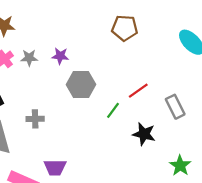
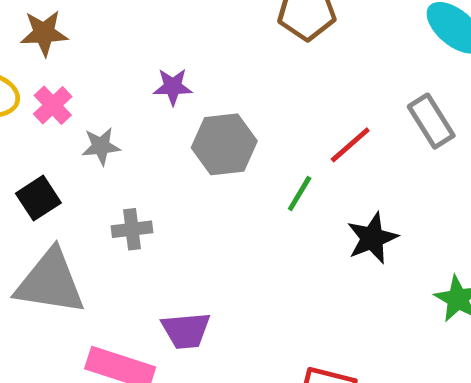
gray star: (29, 58) -> (101, 146), moved
gray rectangle: (175, 107) -> (431, 121), moved
black star: (144, 134) -> (372, 238), turned -30

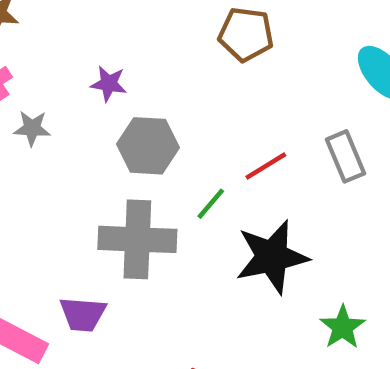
gray cross: (132, 229) -> (137, 239), moved, size x2.0
black star: (372, 238) -> (272, 257), size x1.5

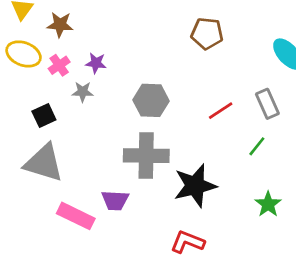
purple star: (109, 84) -> (96, 63), moved
green line: (211, 204) -> (257, 146), moved
black star: (272, 257) -> (195, 186), moved

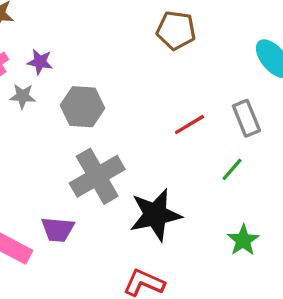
gray hexagon: (151, 100) -> (82, 107), moved
gray cross: (146, 156) -> (97, 176), turned -33

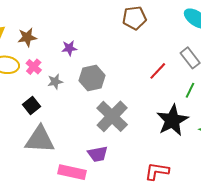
purple star: (40, 62) -> (69, 48), moved
black star: (155, 215) -> (172, 120), moved

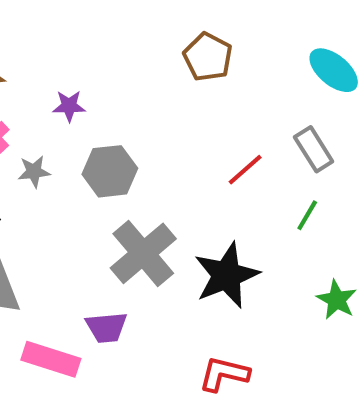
brown pentagon: (134, 18) -> (208, 57), turned 30
black star: (172, 120) -> (227, 275), moved

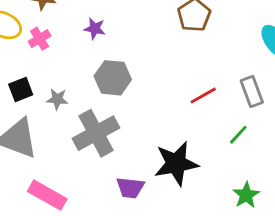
gray star: (34, 172) -> (57, 99), moved
gray cross: (143, 253) -> (96, 133), moved
purple trapezoid: (106, 327) -> (130, 188), moved

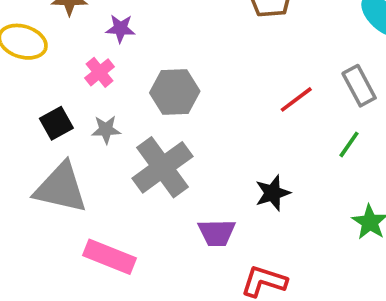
purple star: (95, 29) -> (120, 28), moved
pink cross: (40, 39) -> (100, 72), moved
black star: (176, 163) -> (273, 193), size x0.6

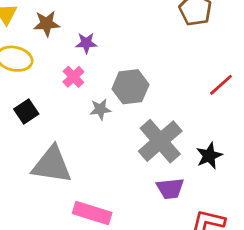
black square: (56, 123) -> (26, 112), moved
gray star: (106, 130) -> (100, 109), moved
gray cross: (163, 167) -> (160, 141), moved

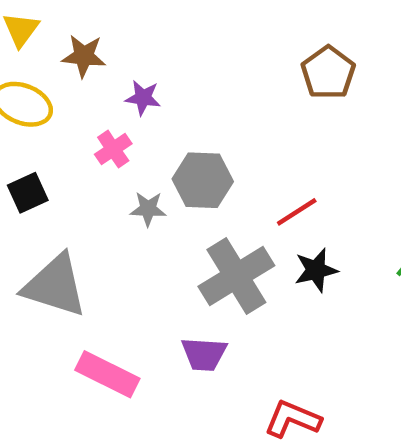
red line: (221, 85) -> (297, 212), moved
black star: (209, 156) -> (316, 270), moved
purple trapezoid: (170, 189) -> (204, 354), moved

